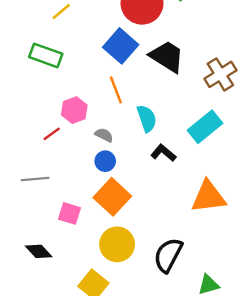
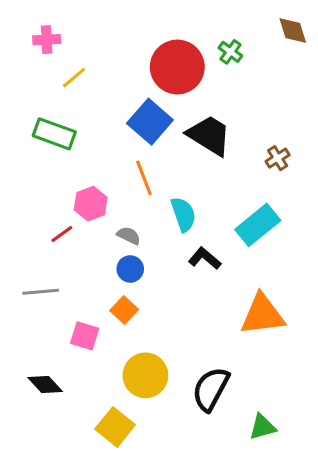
brown cross: (220, 74) -> (278, 158), size x0.6
orange square: (112, 197) -> (124, 310), moved, size x0.6

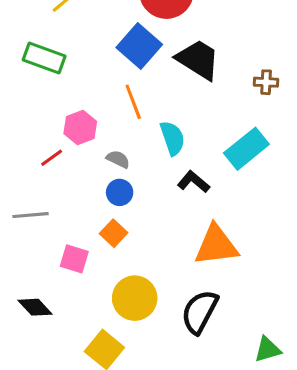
brown cross: (278, 158) -> (266, 82), turned 35
orange triangle: (262, 315) -> (216, 245), moved
green triangle: (262, 427) -> (268, 349), moved

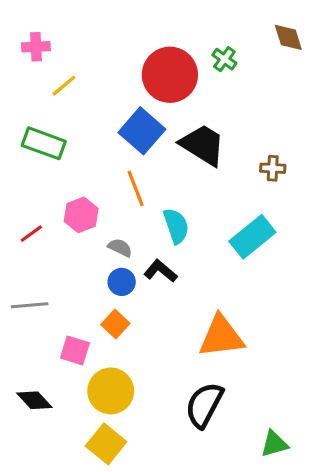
red line: (52, 158) -> (31, 234), moved
black L-shape: (194, 182) -> (161, 271), moved
yellow circle: (135, 298) -> (111, 391), moved

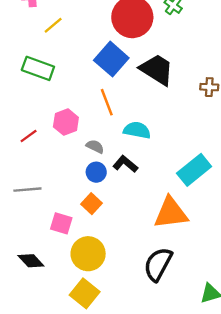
cyan semicircle: (176, 226) -> (137, 130), turned -60
cyan rectangle: (252, 237) -> (194, 170), moved

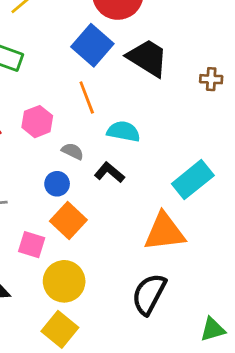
blue circle: (96, 172) -> (57, 184), moved
orange square: (92, 204) -> (68, 221), size x1.4

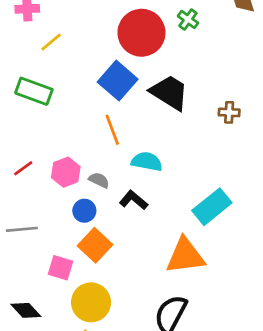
pink hexagon: (37, 122) -> (66, 172), moved

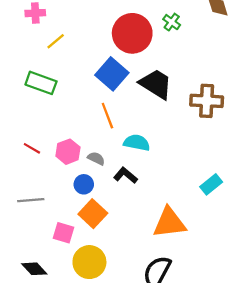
brown cross: (229, 112) -> (207, 101), size x1.8
red line: (23, 168) -> (32, 148), turned 66
cyan rectangle: (212, 207) -> (211, 184), moved, size x0.7

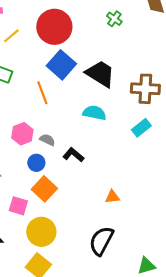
red circle: (132, 33) -> (54, 27), moved
orange line: (107, 116) -> (42, 93), moved
cyan semicircle: (137, 143) -> (94, 113), moved
cyan rectangle: (211, 184) -> (141, 128), moved
orange triangle: (169, 223) -> (112, 197), size x0.5

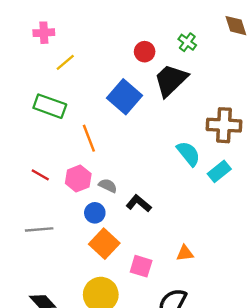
red circle: (54, 27) -> (145, 52), moved, size x0.5
black trapezoid: (100, 74) -> (171, 80), moved, turned -76
orange line: (42, 93) -> (89, 138), moved
cyan semicircle: (94, 113) -> (188, 154), moved, turned 40
pink square: (18, 206) -> (141, 266), moved

